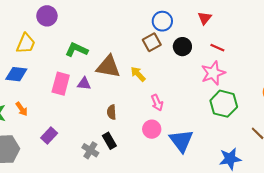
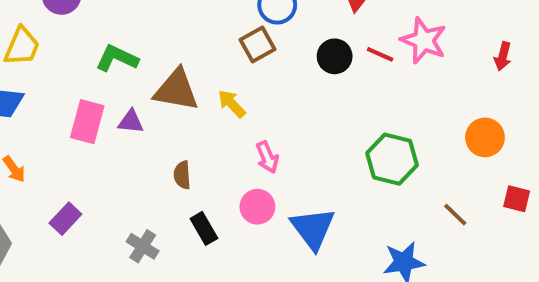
black circle: (182, 47) -> (335, 56), moved
pink star: (213, 73) -> (424, 40), moved, turned -30
black rectangle: (109, 141) -> (204, 228), moved

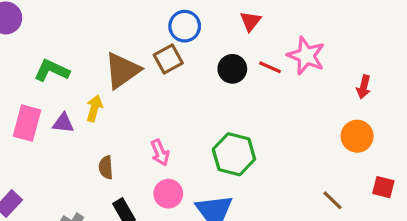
red arrow: (503, 56) -> (364, 87), moved
brown triangle: (176, 90) -> (122, 70), moved, turned -45
yellow arrow: (232, 104) -> (94, 108), moved, turned 60
pink arrow: (267, 157) -> (160, 153), moved
green hexagon: (392, 159) -> (234, 154), moved

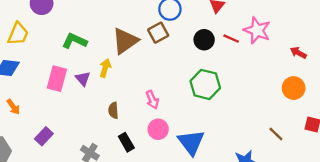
red arrow: (364, 87) -> (298, 53), turned 105
purple triangle: (63, 123) -> (83, 79), turned 42
green hexagon: (234, 154) -> (205, 84), moved

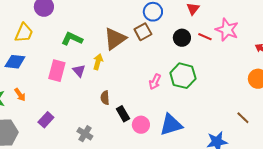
pink arrow: (152, 100) -> (155, 82), moved, turned 49
pink circle: (158, 129) -> (141, 125), moved
black rectangle: (126, 142) -> (123, 114), moved
blue triangle: (191, 142) -> (171, 125), turned 50

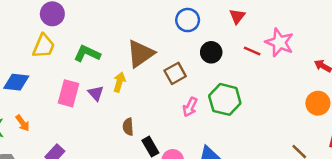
brown square: (143, 32) -> (175, 73), moved
yellow trapezoid: (24, 33) -> (44, 46), moved
black circle: (182, 38) -> (211, 52), moved

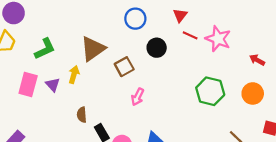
red line: (252, 51) -> (190, 35), moved
green L-shape: (87, 54) -> (45, 49), turned 130
green hexagon: (225, 99) -> (210, 91), moved

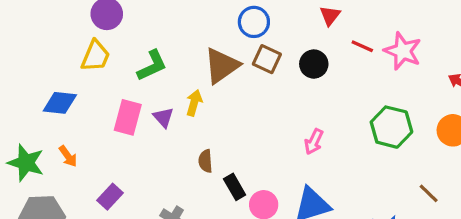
red triangle: (180, 15) -> (330, 15), moved
blue circle: (135, 19) -> (254, 22), moved
brown square: (124, 67) -> (267, 59), moved, turned -36
pink arrow: (138, 97) -> (314, 142), moved

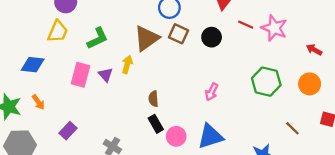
brown semicircle: (205, 161) -> (153, 99), moved

